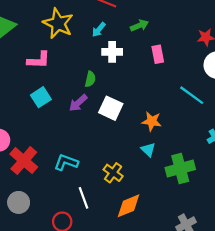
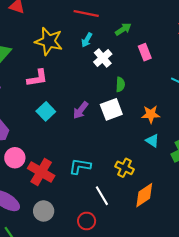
white cross: (112, 52) -> (103, 58), turned -30
green semicircle: (90, 79) -> (120, 84), moved
white square: (111, 108) -> (111, 109), turned -35

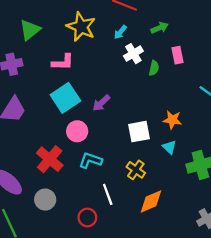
green semicircle: (120, 84) -> (154, 68), moved
white square: (111, 109) -> (139, 132), moved
cyan square: (46, 111) -> (65, 98), size x1.5
pink circle: (15, 158) -> (77, 131), moved

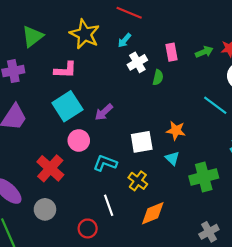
green arrow: (159, 28) -> (204, 52), moved
pink rectangle: (177, 55) -> (171, 52), moved
cyan L-shape: (90, 160) -> (105, 163), moved

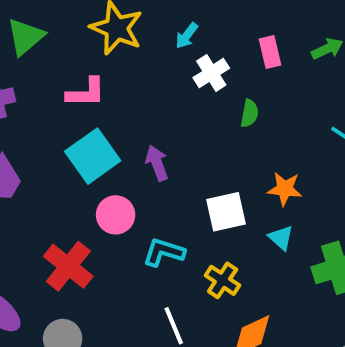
green semicircle: (158, 77) -> (249, 113), moved
purple arrow: (104, 112) -> (157, 163), turned 114

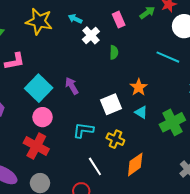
cyan arrow: (187, 36) -> (75, 19), turned 88
pink L-shape: (86, 93) -> (15, 61), moved
orange star: (285, 189) -> (139, 87), turned -30
pink circle: (116, 215) -> (43, 117), moved

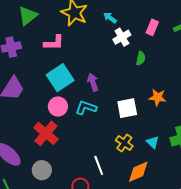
pink rectangle: (119, 20) -> (152, 27), turned 35
pink L-shape: (15, 61) -> (54, 43), moved
orange star: (139, 87) -> (158, 97), turned 30
cyan triangle: (141, 112) -> (153, 142), moved
cyan L-shape: (83, 130) -> (86, 108), moved

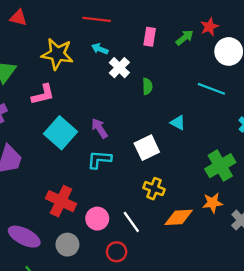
pink rectangle: (152, 27) -> (150, 37), moved
orange star: (158, 97) -> (213, 203), moved
pink circle: (58, 107) -> (97, 219), moved
cyan triangle: (153, 142) -> (178, 123), moved
orange diamond: (138, 172) -> (179, 217), turned 35

